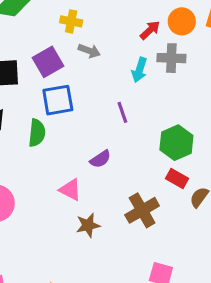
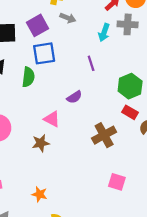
brown star: (88, 225) -> (41, 143), moved

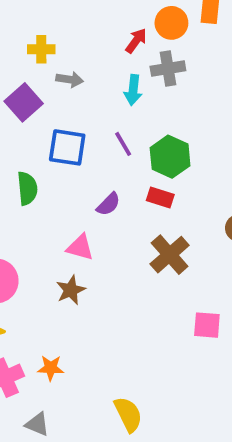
blue square: (44, 53) -> (67, 147), moved, turned 30
green hexagon: (130, 86) -> (170, 157), moved
red rectangle: (130, 112) -> (160, 197), moved
orange star: (40, 194) -> (51, 368), moved

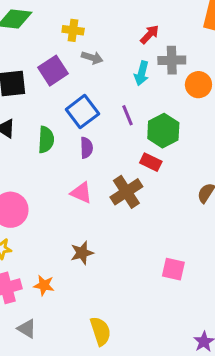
orange circle: (171, 23) -> (198, 85), moved
blue square: (67, 147) -> (82, 112), turned 36
purple semicircle: (108, 204) -> (86, 148), moved, turned -55
brown cross: (170, 255) -> (126, 192), moved
brown star: (71, 290) -> (82, 253), moved

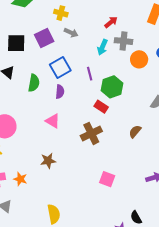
brown cross: (126, 192) -> (91, 133), moved

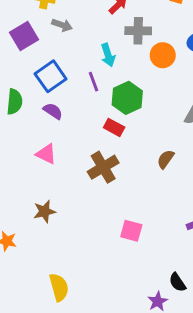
cyan arrow: (102, 47) -> (108, 55), moved, turned -35
purple semicircle: (60, 92) -> (53, 111), turned -56

